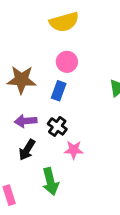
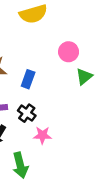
pink circle: (67, 62) -> (69, 52), moved

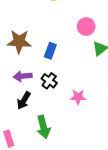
pink star: (42, 135) -> (78, 97), moved

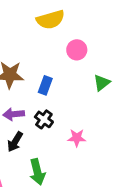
pink circle: (86, 27) -> (77, 50), moved

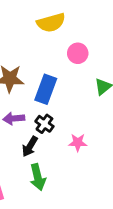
blue rectangle: (45, 85) -> (46, 89), size x1.5
black arrow: (15, 142) -> (30, 146), moved

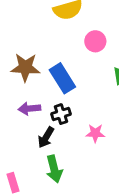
blue rectangle: (46, 89) -> (62, 78), turned -52
black cross: (44, 124) -> (61, 114), turned 36

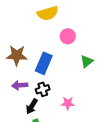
blue rectangle: (62, 78) -> (44, 63), turned 55

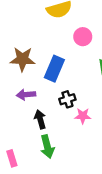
black cross: (43, 89) -> (67, 99), moved
black arrow: (32, 106) -> (40, 119), turned 133

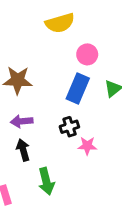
blue rectangle: (54, 69) -> (78, 89), moved
black arrow: (40, 119) -> (23, 150), moved

